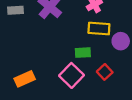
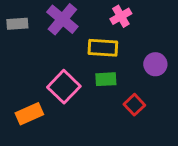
yellow rectangle: (99, 29) -> (103, 48), moved
pink square: (71, 75) -> (64, 87), moved

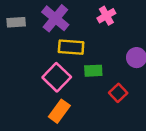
yellow rectangle: (103, 48) -> (71, 47), moved
orange rectangle: (29, 114) -> (59, 111), moved, turned -30

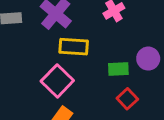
green rectangle: (93, 71) -> (118, 69), moved

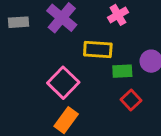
yellow rectangle: (74, 47) -> (98, 50), moved

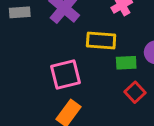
pink square: (63, 83) -> (66, 75), turned 32

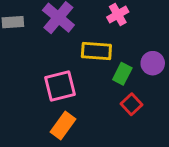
green rectangle: (126, 63) -> (122, 74), turned -60

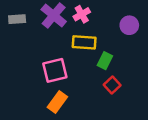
pink cross: (118, 15) -> (82, 14), moved
purple circle: (153, 63) -> (129, 25), moved

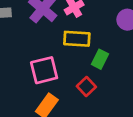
red square: (112, 85) -> (86, 87), moved

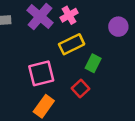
yellow rectangle: (77, 39) -> (72, 44), turned -30

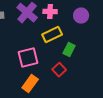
pink cross: (69, 15) -> (50, 12), turned 32
purple circle: (118, 27) -> (81, 16), moved

